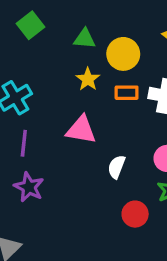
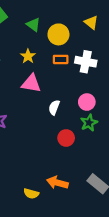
green triangle: (84, 39) -> (33, 25), turned 32
yellow star: (88, 79) -> (28, 56), moved

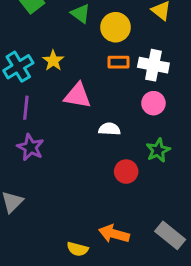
yellow star: (28, 56) -> (53, 61), moved
pink circle: (87, 102) -> (153, 103), moved
white semicircle: (54, 107) -> (109, 129), turned 72

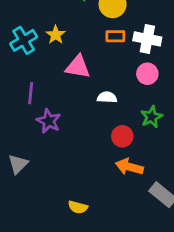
purple line: (26, 108) -> (31, 93), moved
purple star: (30, 147) -> (49, 121), moved
orange arrow: (114, 234) -> (129, 167), moved

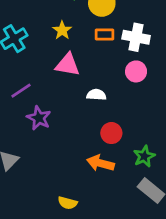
yellow star: (56, 35) -> (62, 30), moved
purple line: (31, 93) -> (21, 91), turned 50
green star: (152, 117) -> (144, 156), moved
orange arrow: (129, 167) -> (100, 163), moved

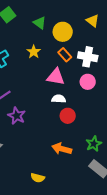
orange rectangle: (105, 35) -> (65, 55), turned 48
pink triangle: (68, 65) -> (56, 77), moved
red circle: (111, 133) -> (68, 116), moved

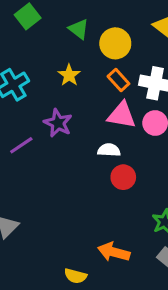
pink triangle: (56, 77) -> (122, 115), moved
purple star: (17, 116) -> (58, 123), moved
orange arrow: (62, 149) -> (114, 252), moved

